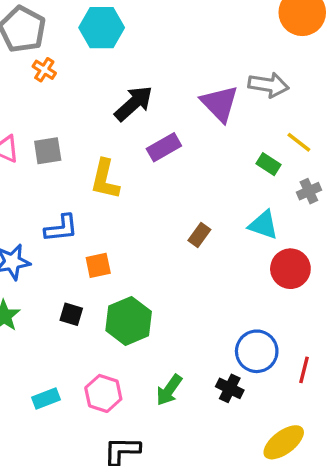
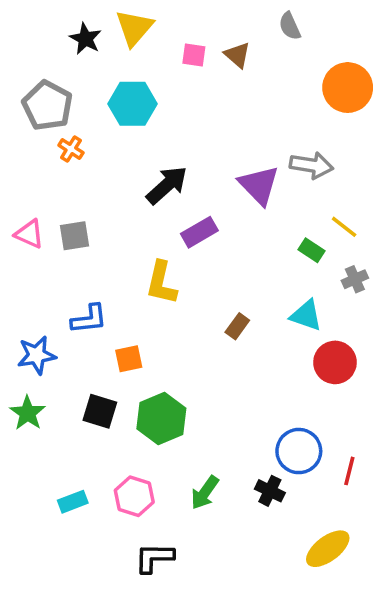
yellow L-shape: (105, 179) -> (161, 283), moved
black square: (71, 314) -> (100, 411), size x1.4

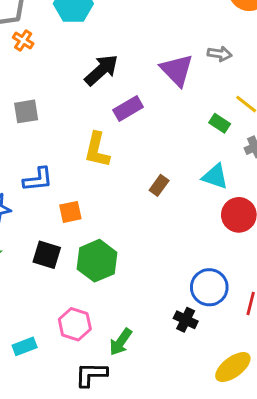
gray arrow: (311, 165) -> (220, 54), size x0.7
green arrow: (205, 493) -> (121, 342), moved
cyan rectangle: (73, 502) -> (25, 346), moved

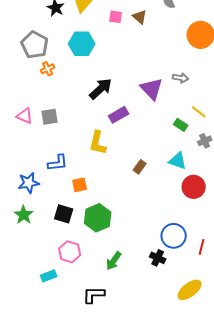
orange cross: (23, 41) -> (48, 69), turned 32
pink hexagon: (75, 324) -> (70, 252), moved
green arrow: (121, 342) -> (114, 261), moved

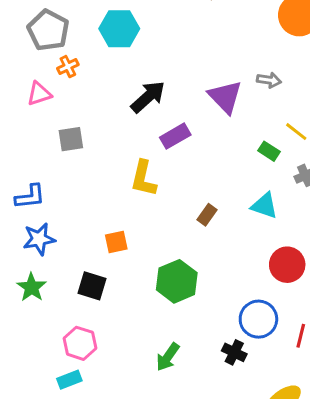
pink triangle: (25, 116) -> (39, 94), moved, turned -42
blue L-shape: (58, 163) -> (30, 197), moved
red circle: (194, 187) -> (287, 265), moved
green hexagon: (98, 218) -> (177, 281), moved
pink hexagon: (70, 252) -> (80, 343), moved

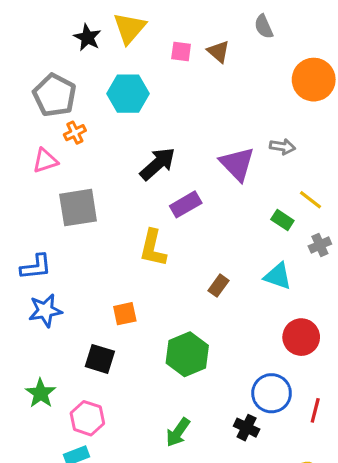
gray square: (71, 139) -> (78, 208), size x1.5
green star: (32, 287) -> (41, 393), moved

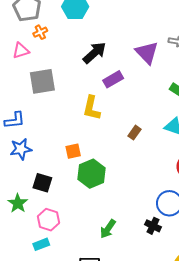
green hexagon: (187, 354) -> (92, 174), moved
black square: (100, 359) -> (42, 183), moved

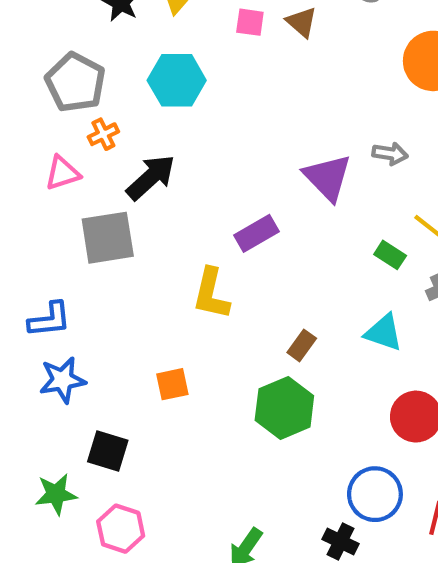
black arrow: (95, 53) -> (151, 177), moved
green hexagon: (92, 174) -> (284, 408), moved
green star: (18, 203) -> (56, 494), turned 30

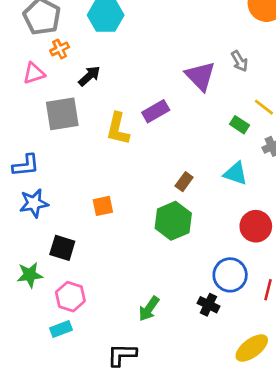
gray arrow: (390, 154) -> (240, 61), turned 50
black arrow: (151, 177) -> (89, 76), size x0.7
yellow L-shape: (211, 294) -> (118, 129), moved

